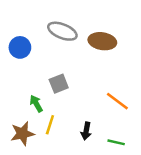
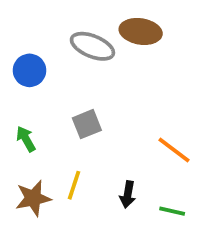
brown ellipse: (102, 41) -> (141, 31), moved
green arrow: (36, 104) -> (26, 139), moved

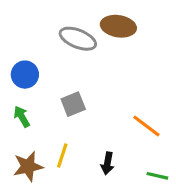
blue circle: (29, 70) -> (25, 75), moved
green line: (172, 211) -> (157, 176), moved

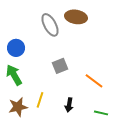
gray ellipse: (78, 39) -> (50, 25), turned 40
gray square: (73, 104) -> (60, 66), moved
green arrow: (22, 117) -> (14, 75), size x1.5

